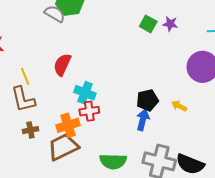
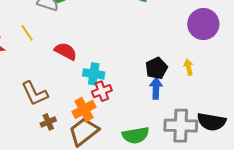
red semicircle: (62, 65) -> (66, 51), turned 105
yellow line: (25, 76) -> (27, 33), moved
yellow arrow: (179, 106) -> (189, 67), turned 63

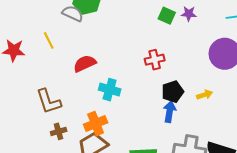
red semicircle: (66, 51) -> (85, 64), turned -60
yellow arrow: (189, 67) -> (205, 95), turned 77
red cross: (102, 91) -> (155, 60), moved

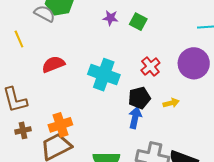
purple star: (189, 14) -> (110, 18), moved
red cross: (155, 60) -> (150, 67), moved, turned -30
cyan cross: (110, 90) -> (104, 75), moved, size x1.4

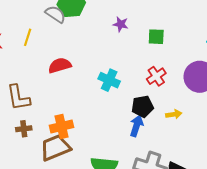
green square: (138, 22) -> (156, 37), moved, turned -30
yellow line: (19, 39) -> (28, 37), turned 36
cyan cross: (104, 75) -> (109, 80), size x0.7

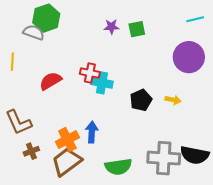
purple star: (121, 24) -> (111, 27), moved
red cross: (156, 76) -> (90, 73), moved, turned -30
yellow arrow: (174, 114) -> (173, 100), turned 35
blue arrow: (136, 126) -> (92, 132), moved

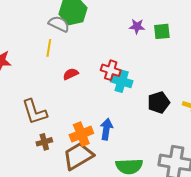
yellow line: (12, 62) -> (49, 48), moved
red semicircle: (51, 81) -> (71, 74), size x0.7

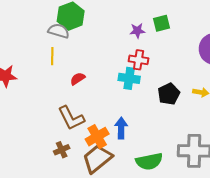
purple star: (137, 26) -> (137, 31), moved
red cross: (111, 70) -> (139, 60), moved
brown L-shape: (34, 112) -> (71, 118), moved

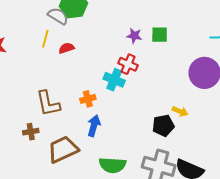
red semicircle: (78, 79) -> (66, 48), moved
black pentagon: (169, 94) -> (163, 126), moved
orange cross: (97, 137) -> (88, 99), moved, size x0.7

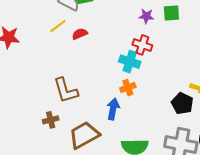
yellow line: (45, 39) -> (58, 26), turned 42
orange cross: (88, 99) -> (128, 88), moved
black pentagon: (163, 126) -> (182, 103), turned -30

